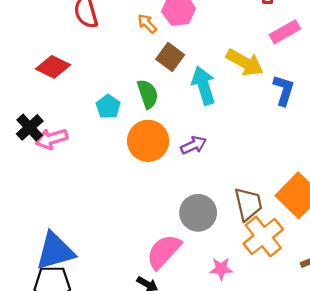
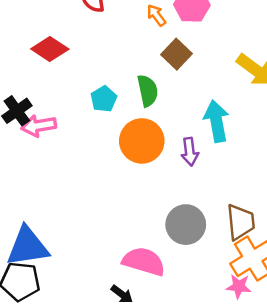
cyan arrow: (203, 86) -> (216, 121), moved
purple arrow: (193, 145) -> (190, 152), turned 100
pink semicircle: (164, 252) -> (144, 261), turned 57
pink star: (221, 269) -> (239, 286), moved

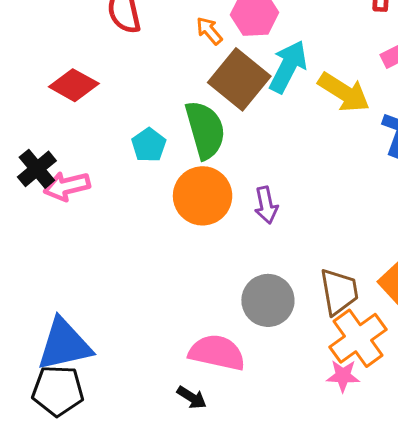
brown square: (176, 54) -> (239, 79), size x1.5
green semicircle: (148, 91) -> (205, 130), size x1.4
cyan arrow: (216, 121) -> (288, 67), moved, turned 42

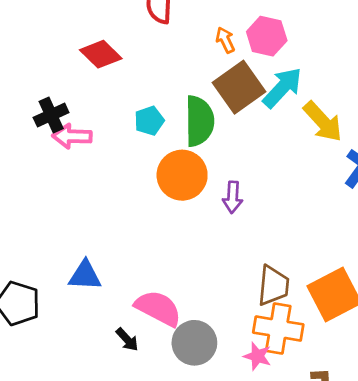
gray circle: (268, 300) -> (194, 343), moved
orange cross: (358, 338) -> (278, 328), turned 30
blue triangle: (64, 345) -> (85, 275), moved, size x0.7

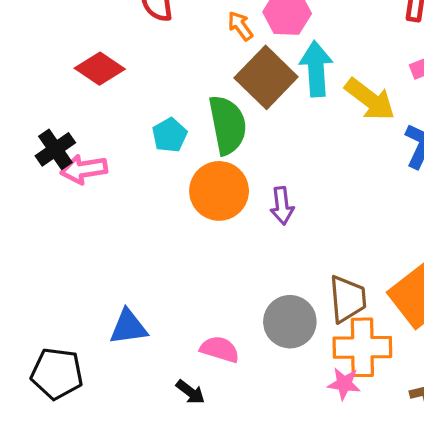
cyan arrow: (282, 88) -> (316, 69), turned -36
pink semicircle: (158, 308) -> (220, 349), size x0.7
gray circle: (194, 343) -> (290, 322), moved

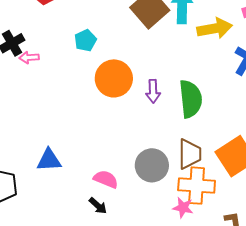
yellow arrow: (370, 99) -> (215, 28), turned -52
green semicircle: (228, 125) -> (191, 99), moved
pink arrow: (84, 169) -> (29, 58), size x0.7
black arrow: (190, 392) -> (98, 206), moved

